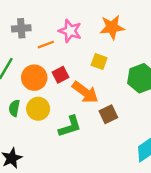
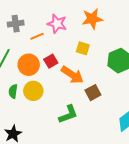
green L-shape: (70, 126) -> (68, 114), moved

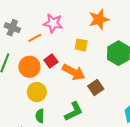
orange star: (92, 19) -> (99, 19), moved
gray cross: (16, 24) -> (12, 28), turned 35
green semicircle: (13, 91) -> (40, 116), moved

